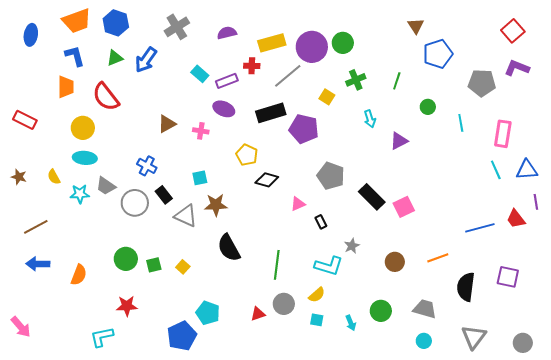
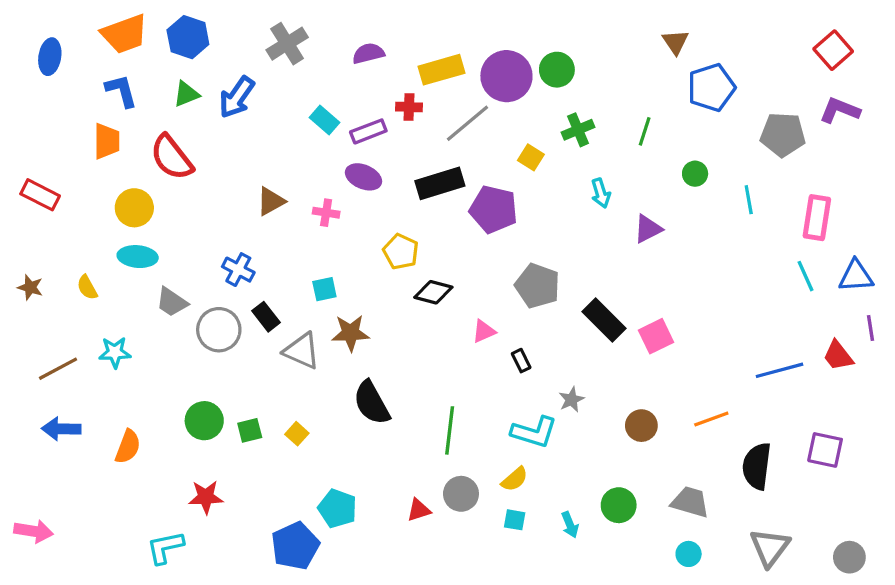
cyan star: (80, 194) -> (115, 352), moved
pink arrow: (21, 327) -> (34, 531), turned -40

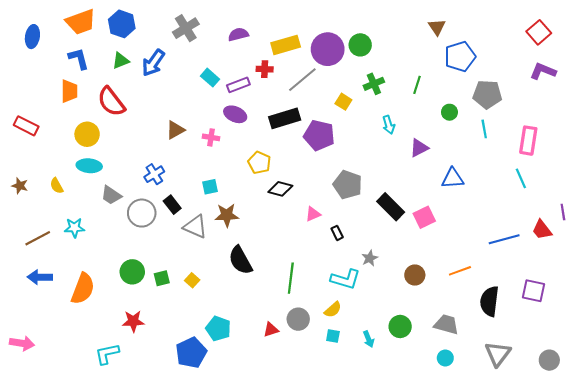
gray pentagon: (783, 135) -> (487, 94), moved
blue cross: (238, 270) -> (154, 174), turned 30
blue triangle: (856, 276) -> (453, 178), moved
orange semicircle: (128, 447) -> (83, 289), size x1.4

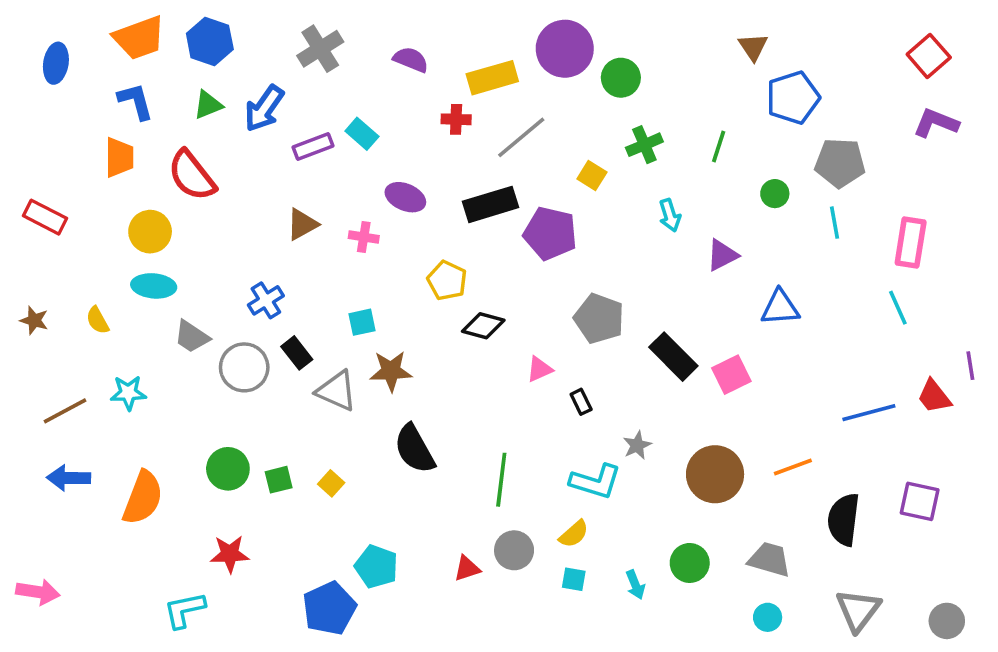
purple semicircle: (238, 34) -> (411, 60), turned 36
purple circle: (328, 49) -> (565, 49), moved
purple rectangle: (238, 85) -> (313, 146), moved
brown circle: (415, 275) -> (715, 474), size x1.6

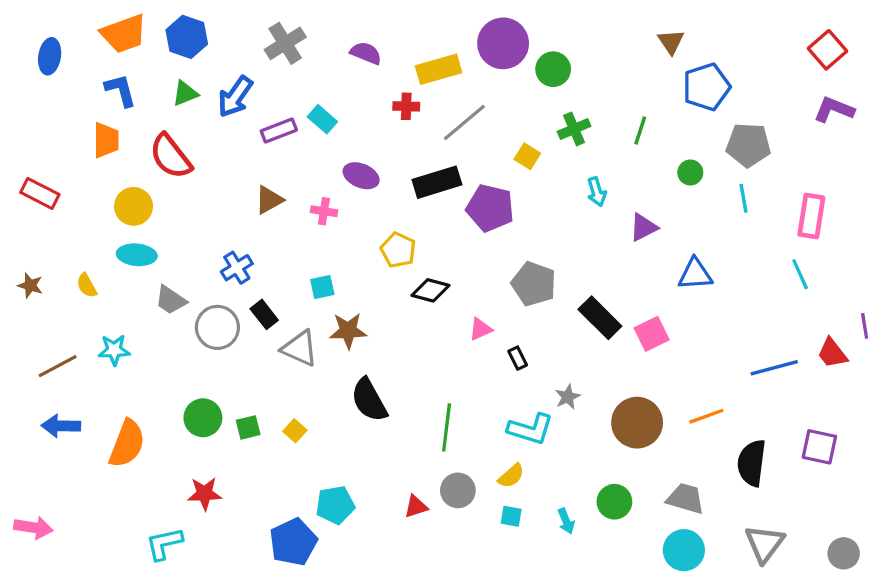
cyan pentagon: (376, 567) -> (335, 505), turned -30
cyan circle: (768, 617) -> (684, 550), size x1.6

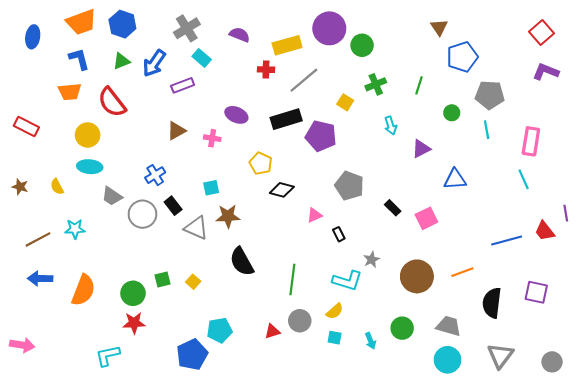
cyan rectangle: (322, 119) -> (202, 58), moved
orange trapezoid: (106, 140) -> (70, 92), turned 85
black rectangle: (600, 318) -> (393, 208), size x0.6
green circle: (203, 418) -> (133, 293), moved

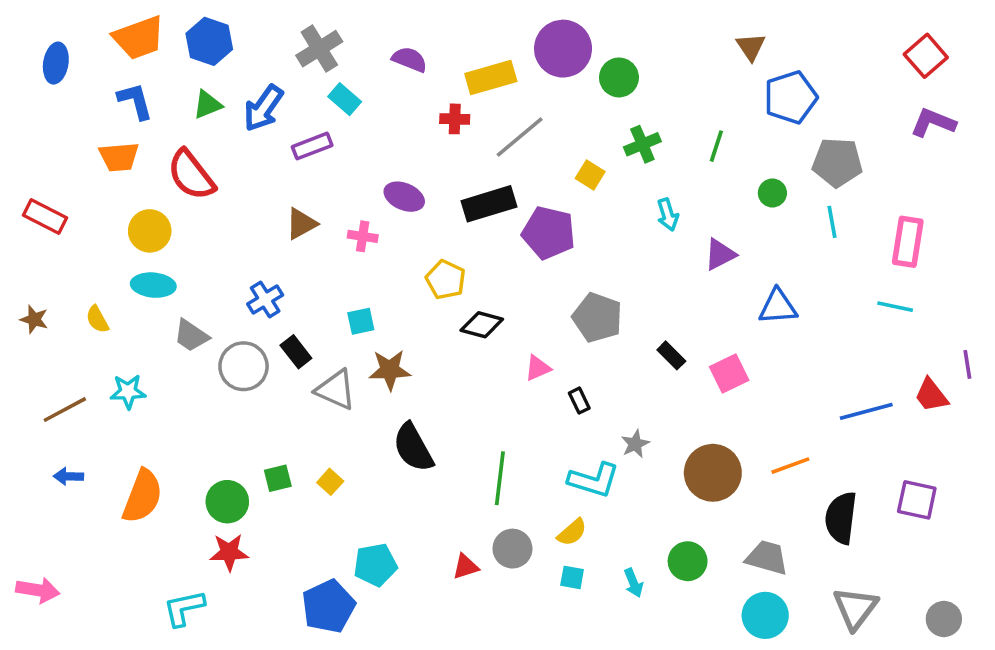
cyan line: (524, 179) -> (895, 307), turned -54
blue arrow: (40, 279) -> (68, 476), size x0.7

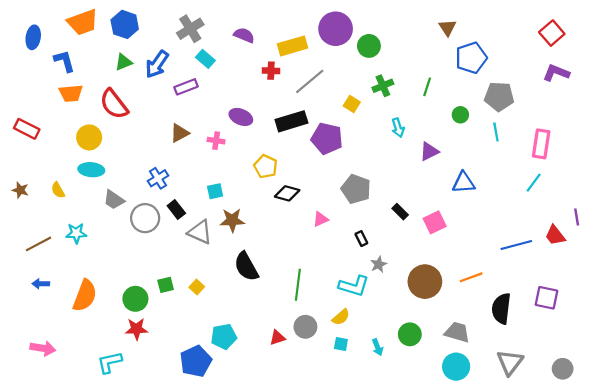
blue L-shape: (135, 101) -> (64, 61), moved
cyan line: (895, 307) -> (534, 183), turned -66
black rectangle: (579, 401) -> (361, 239), moved
pink arrow: (38, 590) -> (43, 348), moved

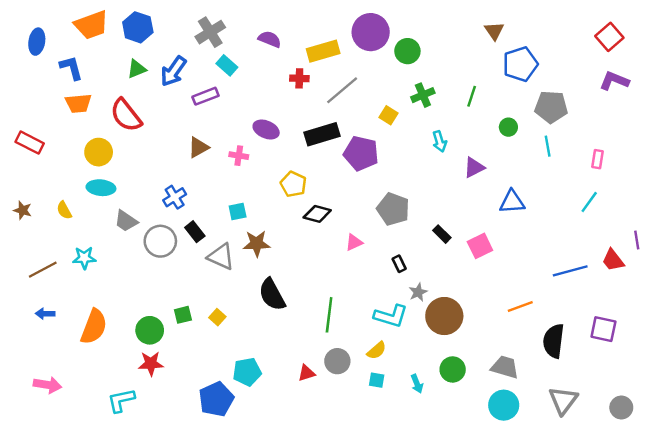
pink rectangle: (541, 144) -> (598, 159), size x0.6
brown circle: (425, 282) -> (444, 316), moved

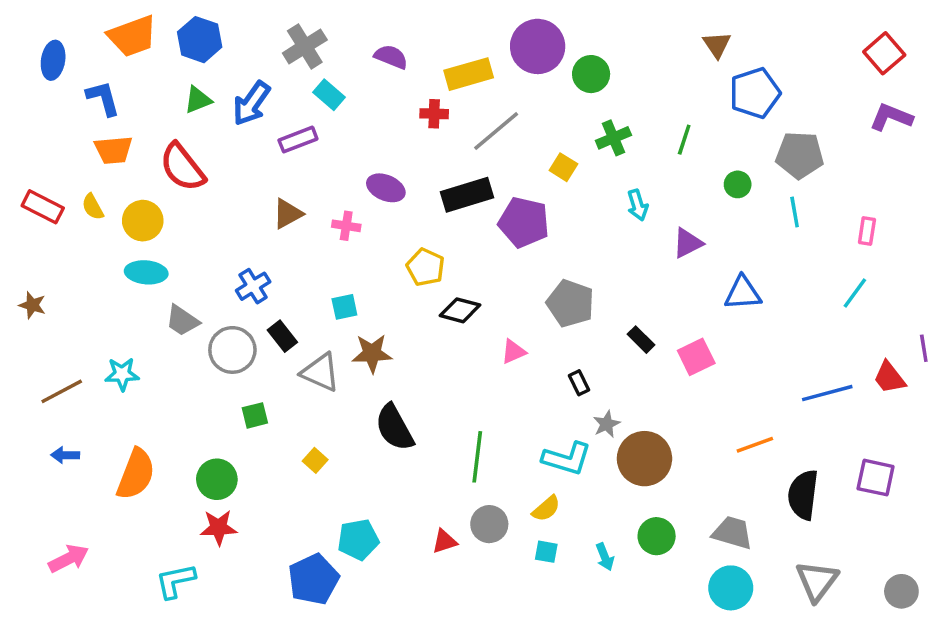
yellow semicircle: (64, 210) -> (93, 207), moved
green square: (183, 315) -> (255, 415), moved
pink arrow: (47, 385) -> (69, 559), turned -36

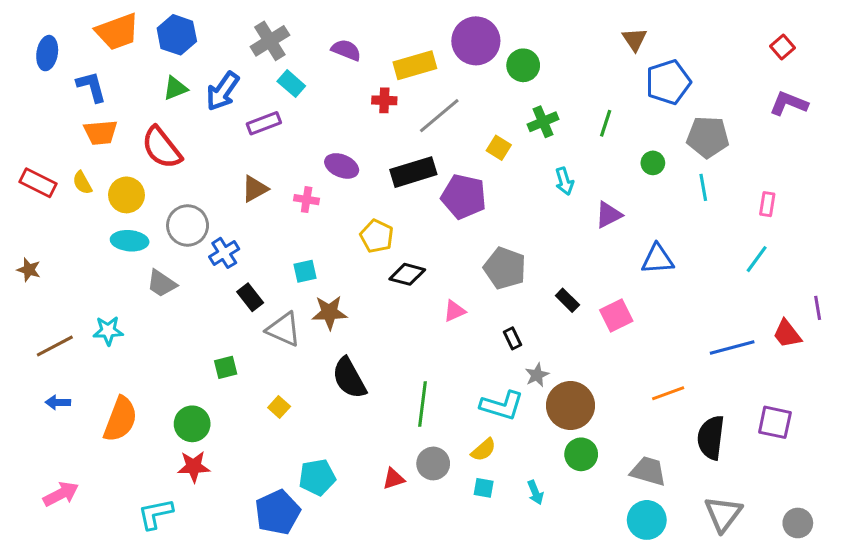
red square: (884, 53) -> (783, 47), size x0.7
gray circle: (232, 350) -> (188, 225), moved
green circle: (657, 536) -> (581, 454), moved

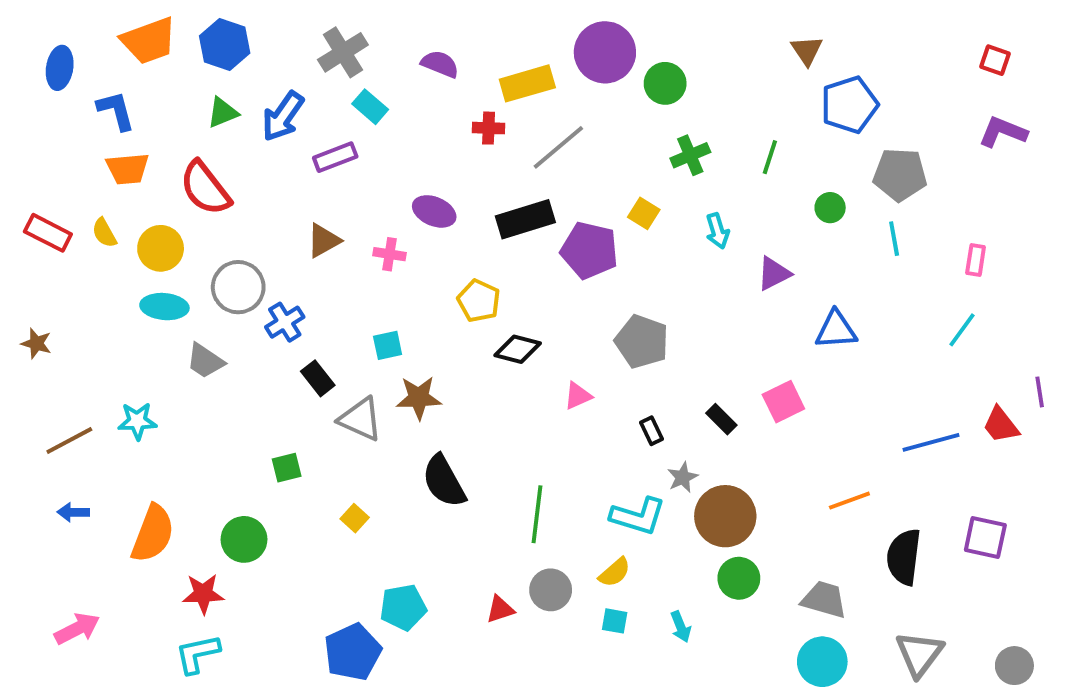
red square: (783, 47) -> (995, 60), turned -30
yellow square: (499, 148) -> (644, 213), moved
black rectangle: (567, 300) -> (721, 419), moved
red star: (194, 467) -> (203, 594), moved

